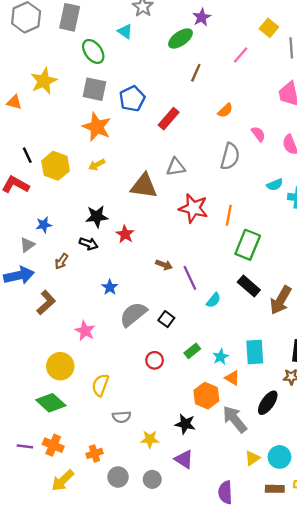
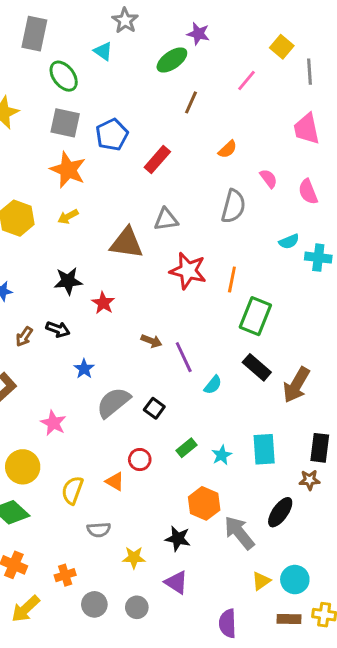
purple star: (202, 17) -> (198, 34), turned -30
black arrow: (89, 244) -> (58, 329), moved
orange triangle: (232, 378) -> (115, 481), moved

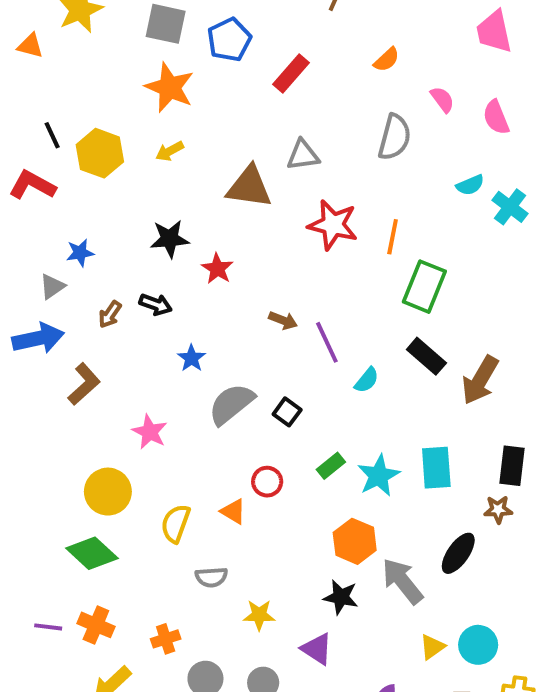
cyan cross: (318, 258) -> (510, 207), turned 30
cyan star: (222, 455) -> (379, 476), size x1.5
black star: (178, 539) -> (341, 597), moved

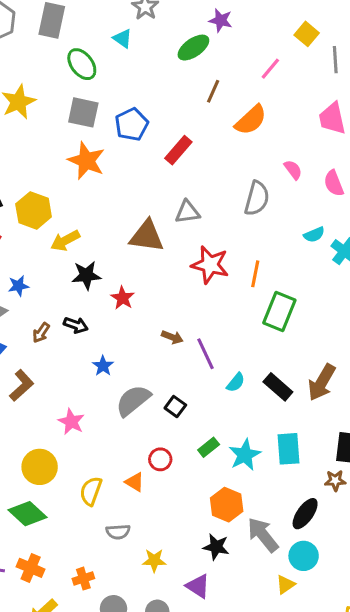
orange semicircle: (387, 60) -> (251, 120), moved, size x1.6
yellow arrow: (170, 151) -> (65, 241), moved, size x1.4
black rectangle: (426, 356) -> (278, 387), moved
cyan circle: (478, 645) -> (304, 556), moved

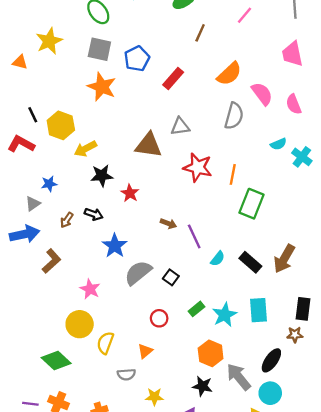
orange semicircle: (251, 120) -> (229, 74), moved
pink semicircle: (293, 170) -> (262, 94), size x1.5
blue star: (103, 366) -> (115, 246), size x1.5
yellow circle: (40, 467) -> (80, 324), moved
orange triangle: (135, 482) -> (145, 351), moved, turned 49

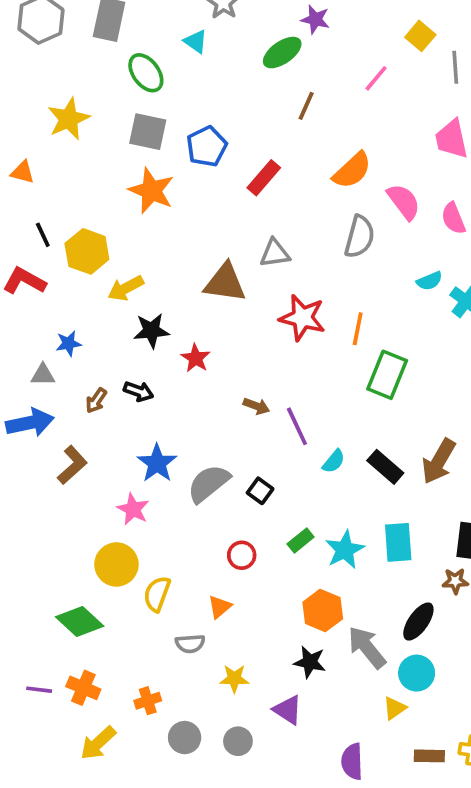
orange triangle: (20, 62) -> (23, 172), moved
gray triangle: (33, 204) -> (43, 375), turned 35
blue star: (115, 246) -> (157, 463), moved

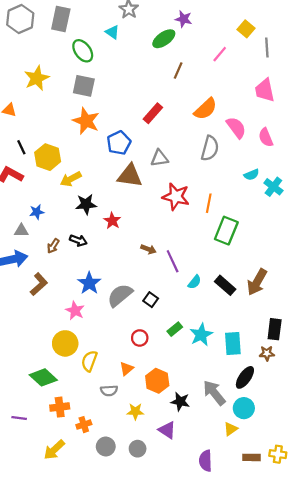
blue pentagon: (207, 146) -> (119, 143), moved
cyan rectangle: (398, 542) -> (233, 343), moved
orange hexagon: (323, 610) -> (157, 381), moved
orange cross: (83, 688) -> (60, 407), moved, turned -30

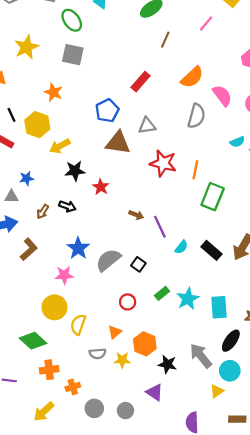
orange star: (86, 121) -> (53, 92), moved, size x0.7
pink star: (75, 311) -> (64, 275), turned -30
yellow star: (135, 411) -> (122, 360), moved

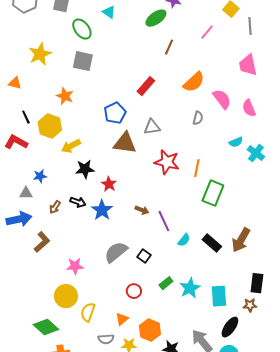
gray semicircle: (196, 116) -> (198, 118), size x0.6
blue star: (78, 248) -> (102, 210), moved

